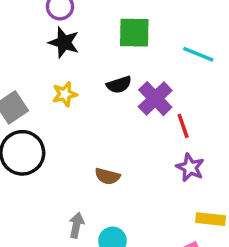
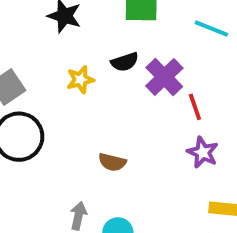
yellow star: (65, 94) -> (80, 80), moved

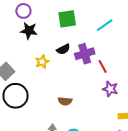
cyan line: (211, 28) -> (105, 25), turned -48
purple cross: (164, 77) -> (85, 54), turned 36

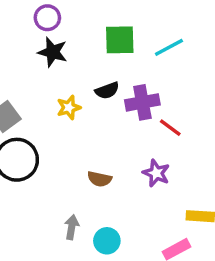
cyan line: (105, 25) -> (169, 47), moved
red line: (103, 66) -> (170, 128), turned -32
purple star: (110, 89) -> (156, 173), moved

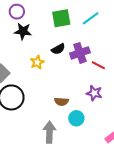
gray arrow: (72, 227) -> (49, 132), size x1.5
cyan circle: (107, 241) -> (76, 118), moved

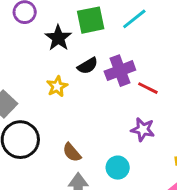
black star: (23, 31) -> (58, 38), moved, turned 30
brown semicircle: (62, 102) -> (72, 152), moved, turned 48

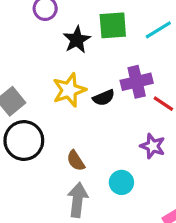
black semicircle: (88, 66) -> (104, 98), moved
yellow star: (57, 86) -> (69, 90), size x1.5

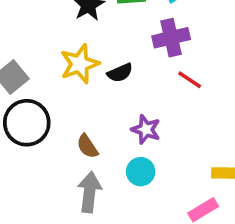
purple cross: (137, 82) -> (171, 38), moved
purple star: (153, 146) -> (146, 129), moved

